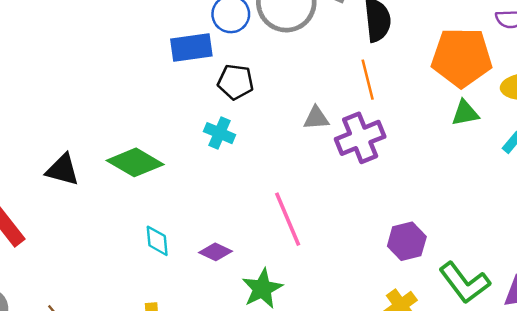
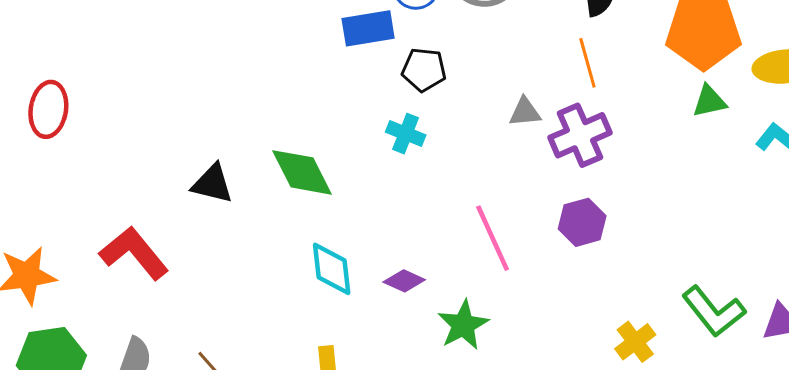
green diamond: (135, 162) -> (302, 172), turned 34
cyan diamond: (157, 241) -> (332, 269), size x1.4
purple hexagon: (407, 241) -> (582, 222), moved

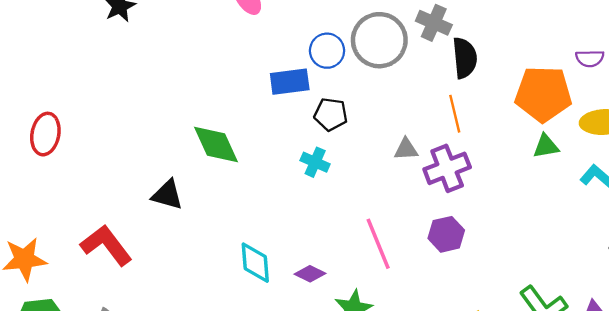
green diamond: (302, 172) -> (216, 145), moved

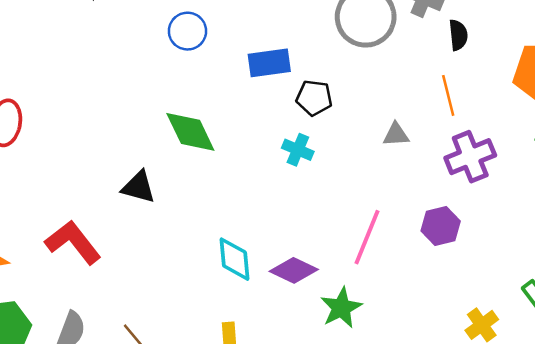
blue circle: (327, 51) -> (187, 31), moved
black semicircle: (465, 58) -> (458, 35), size x0.7
purple cross: (447, 168) -> (470, 157), moved
pink line: (378, 244) -> (367, 237), turned 45
purple diamond: (310, 274) -> (294, 270), size x1.4

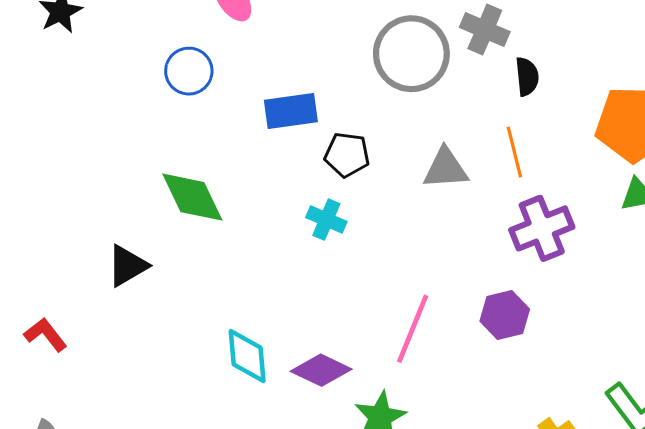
gray triangle: (396, 134) -> (445, 168), moved, size x1.4
black triangle: (139, 187) -> (127, 266), turned -45
red L-shape: (73, 242) -> (45, 335), size x0.6

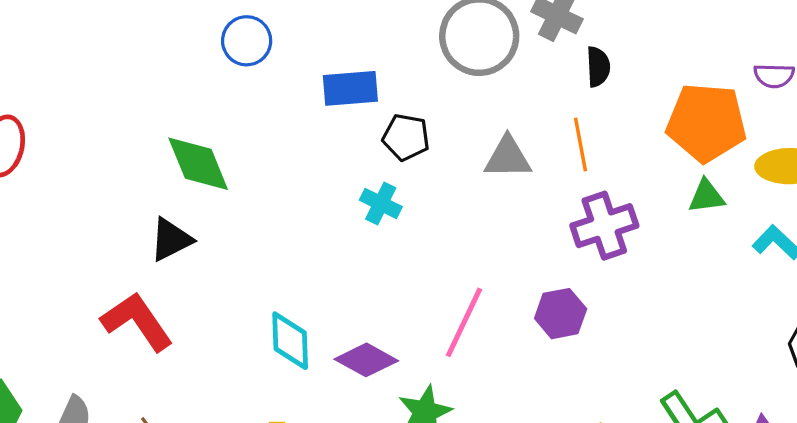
green diamond: (192, 197) -> (198, 164), moved
red L-shape: (45, 335) -> (137, 321), moved, size x1.6

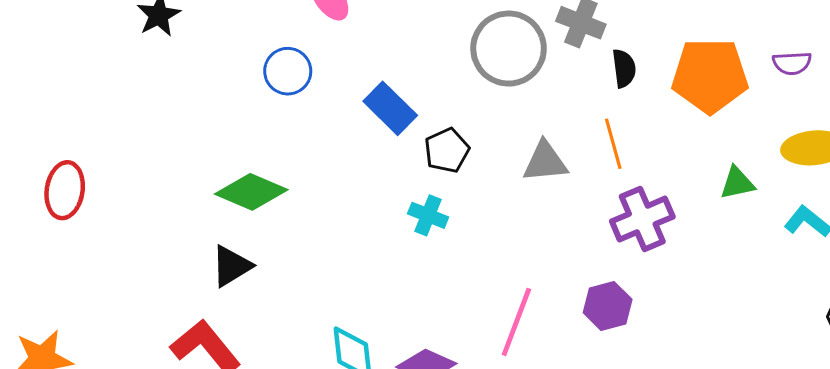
blue rectangle: (350, 88) -> (390, 108), turned 54
orange pentagon: (706, 123) -> (710, 76), moved
black pentagon: (406, 137) -> (447, 150), turned -30
green diamond: (198, 164) -> (251, 192), turned -40

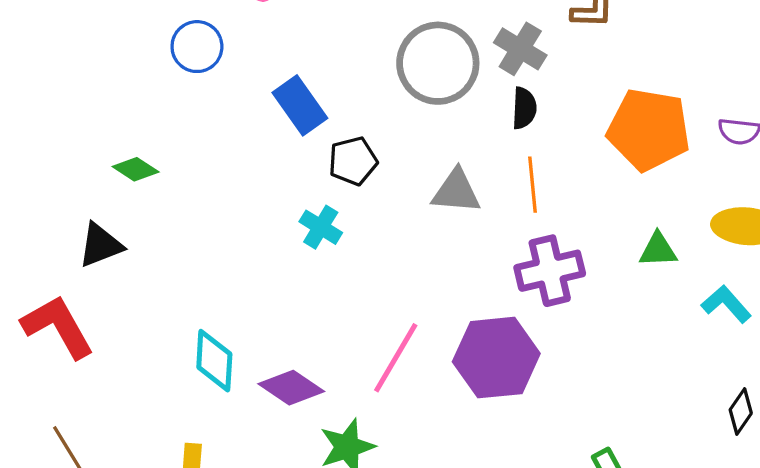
black semicircle: (624, 68) -> (524, 108), moved
green diamond: (251, 192) -> (136, 169), size x0.6
purple hexagon: (608, 306) -> (496, 358), size x1.6

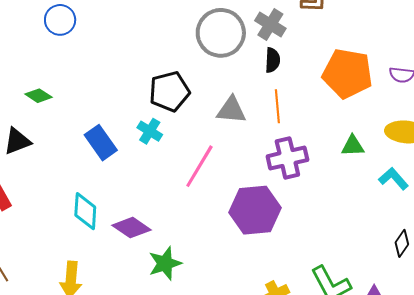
blue circle: (197, 47) -> (60, 20), moved
blue rectangle: (300, 105) -> (101, 143), moved
black pentagon: (353, 161) -> (169, 91), size x1.4
pink line: (396, 358) -> (199, 166), moved

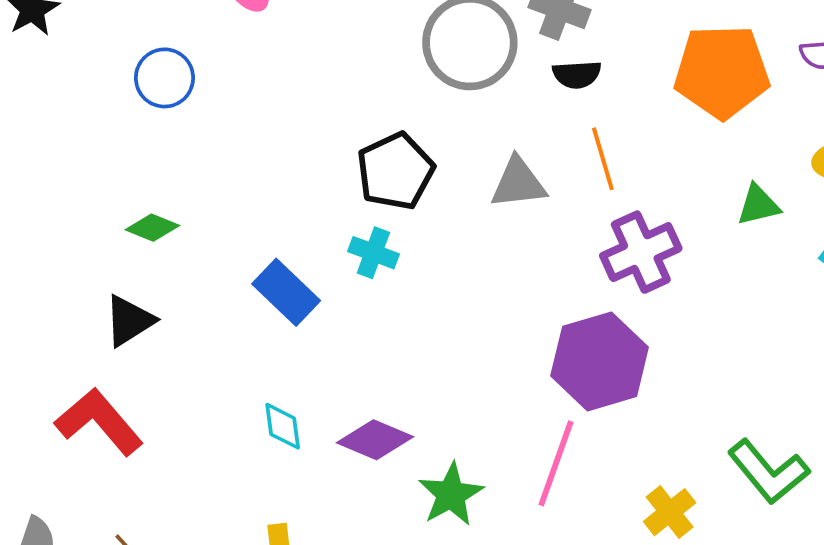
black semicircle: (273, 60) -> (577, 74), turned 95
pink line: (199, 166) -> (556, 463), moved
cyan diamond: (85, 211) -> (283, 426), size x0.7

